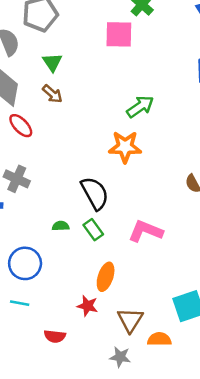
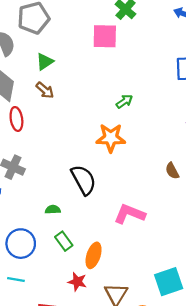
green triangle: (52, 62) -> (45, 62), turned 30
green arrow: (140, 107) -> (124, 101), size x0.7
red ellipse: (21, 126) -> (16, 119), turned 35
green rectangle: (93, 230) -> (64, 241), moved

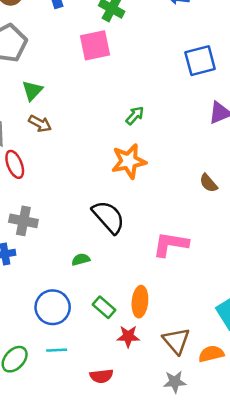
green rectangle: (64, 241) -> (104, 307), moved

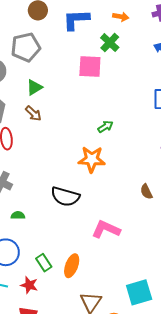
black semicircle: (108, 217) -> (65, 197), turned 132
green semicircle: (81, 259) -> (18, 215), moved
red star: (128, 336) -> (29, 285), moved

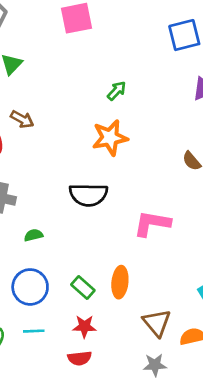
brown arrow: (33, 113) -> (22, 119), moved
red star: (29, 285) -> (84, 326), moved

